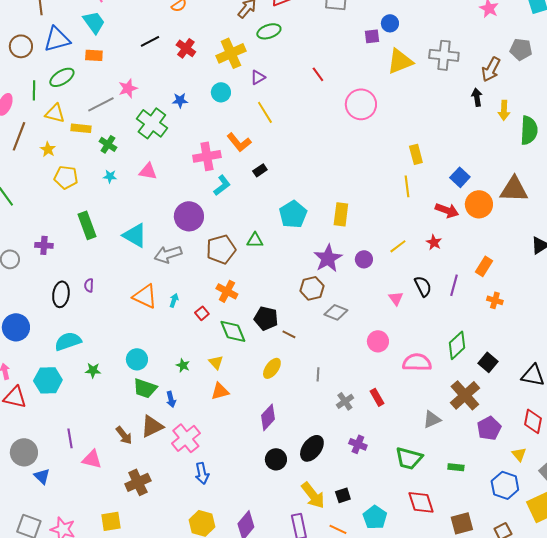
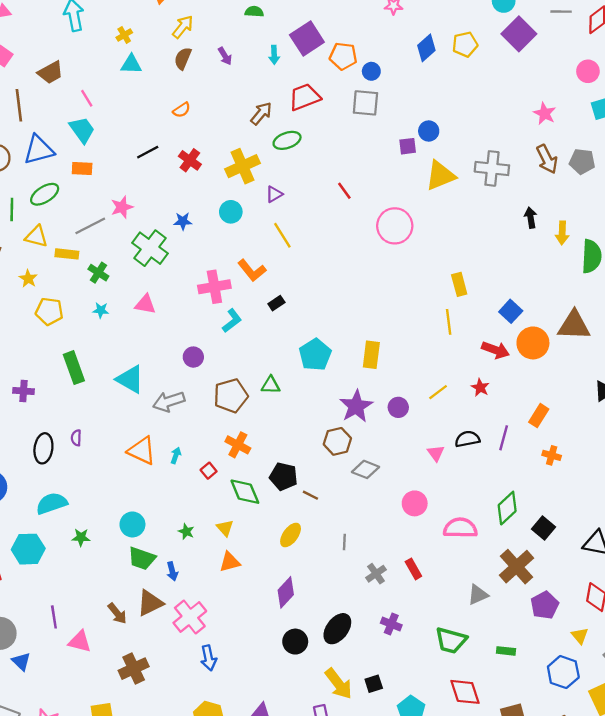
brown arrow: (491, 69) -> (547, 159), moved, turned -55
purple circle: (189, 216) -> (193, 357), size x0.6
black semicircle: (423, 286) -> (467, 439), turned -75

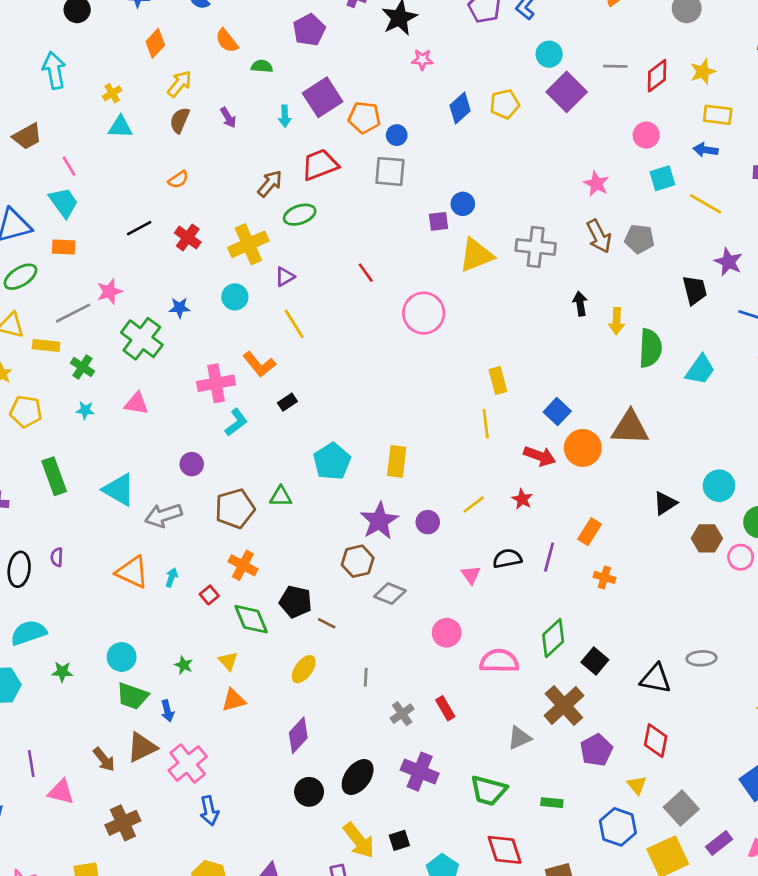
purple cross: (391, 624) -> (420, 772), size x1.5

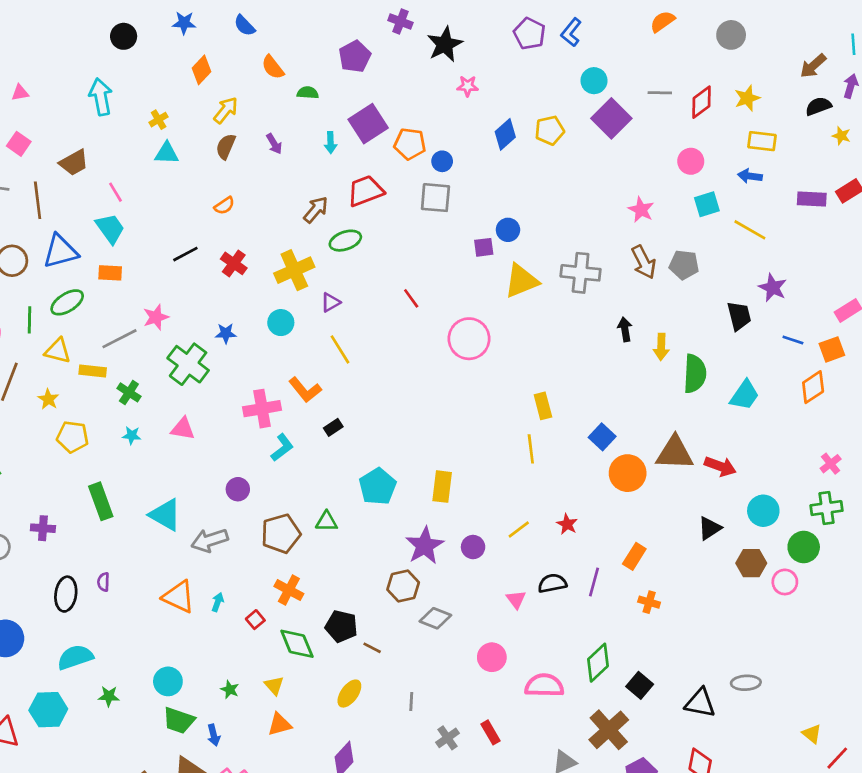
red arrow: (540, 456) -> (720, 466), moved

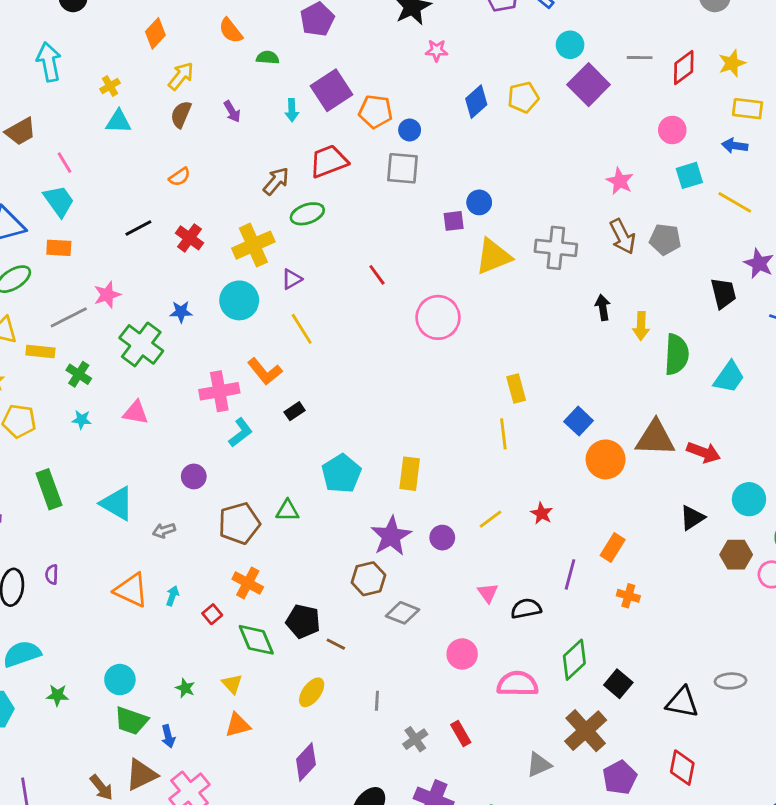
cyan circle: (281, 323) -> (239, 300), size x1.4
gray arrow: (210, 540) -> (164, 530), size x0.6
black semicircle: (552, 583) -> (526, 609), moved

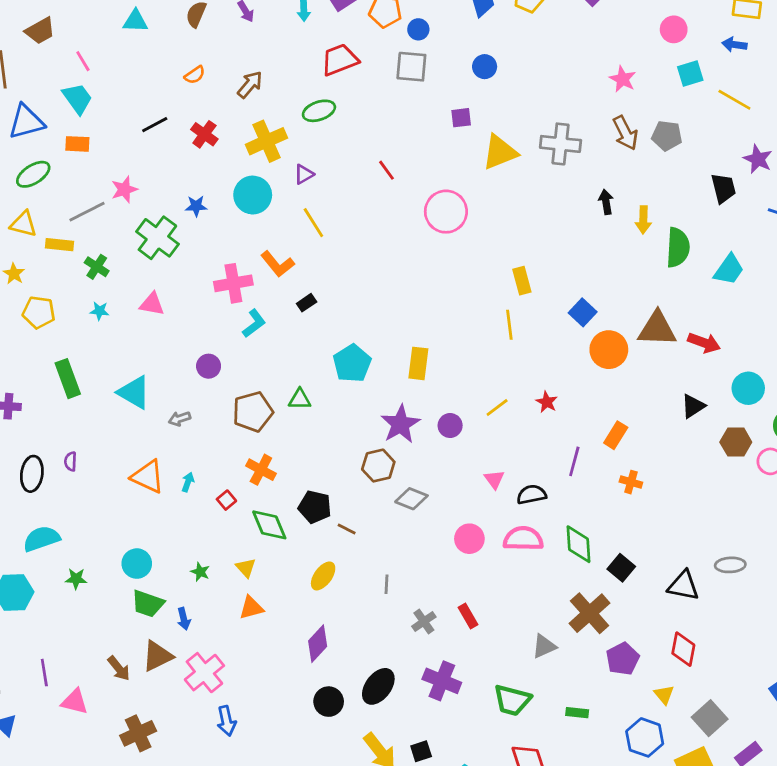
brown arrow: (276, 181) -> (250, 85), moved
blue circle: (479, 202) -> (485, 67), moved
green diamond: (574, 660) -> (578, 544), turned -51
pink semicircle: (518, 684) -> (523, 539), moved

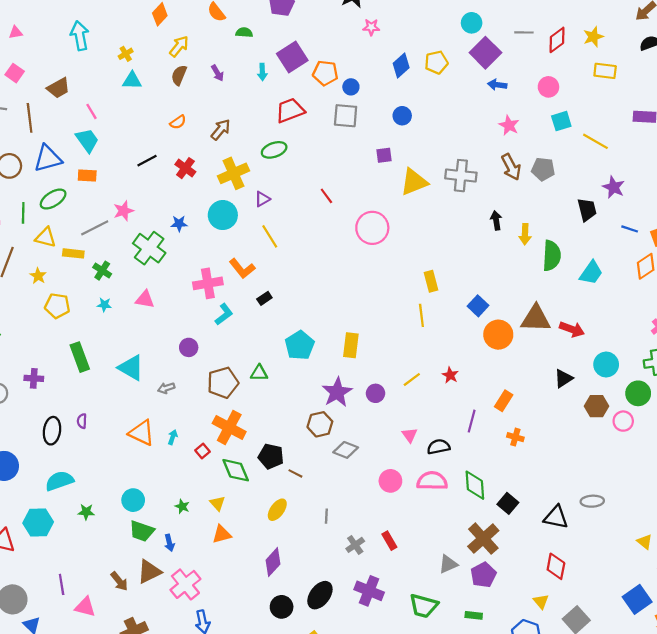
blue arrow: (734, 45) -> (497, 85), moved
orange cross: (261, 470) -> (229, 427), size x1.4
purple pentagon: (623, 659) -> (483, 575), moved

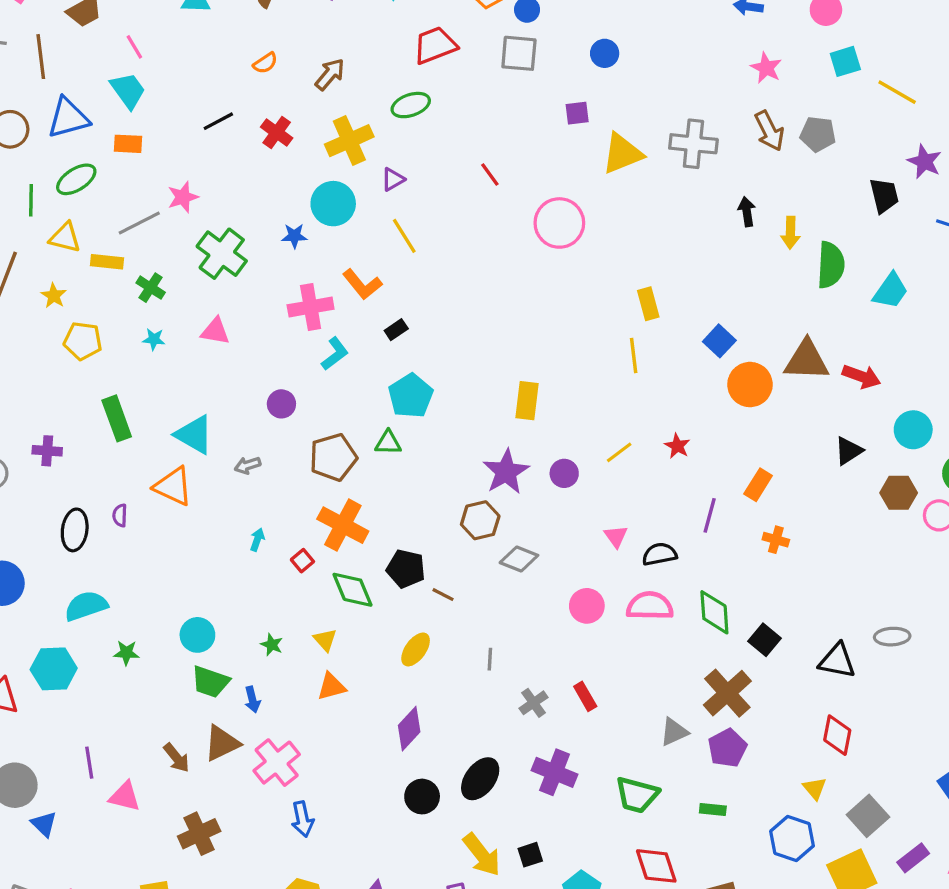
blue star: (179, 224) -> (294, 236), moved
cyan pentagon: (300, 345) -> (411, 396), moved
orange triangle: (142, 433) -> (173, 486), moved

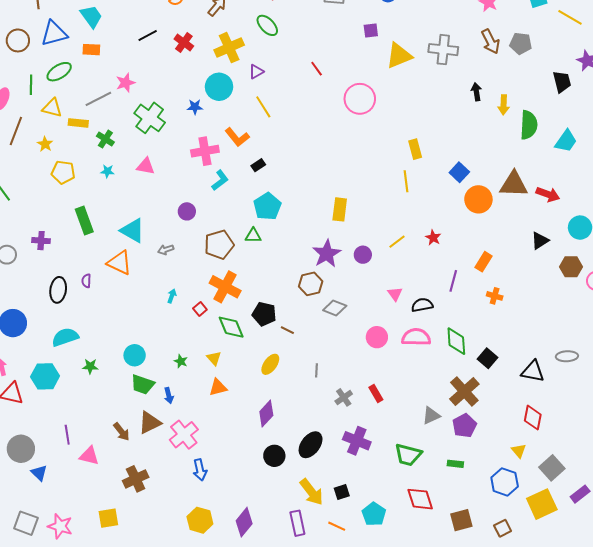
green ellipse: (411, 105) -> (267, 25), turned 65

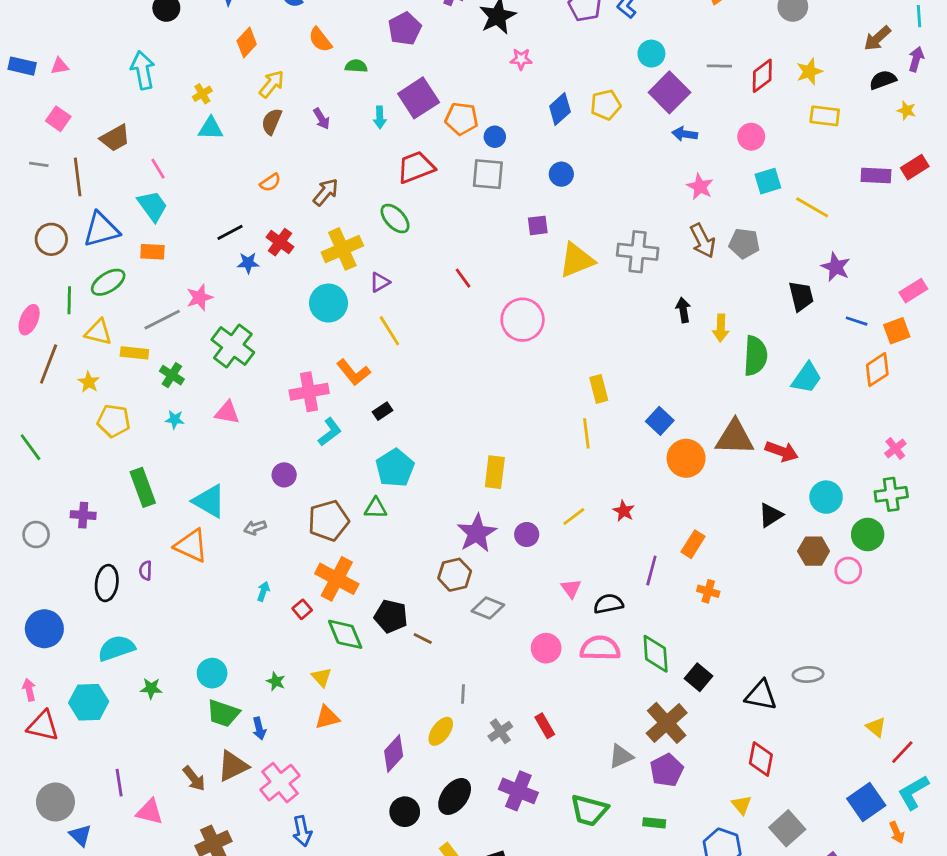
blue star: (195, 107) -> (248, 263), moved
yellow ellipse: (270, 364) -> (441, 731), moved

